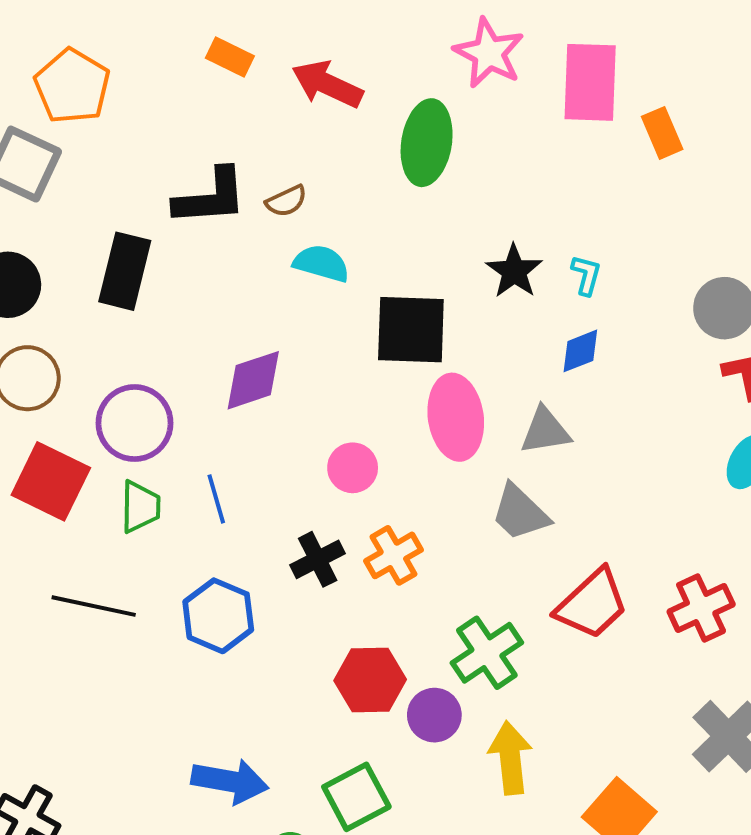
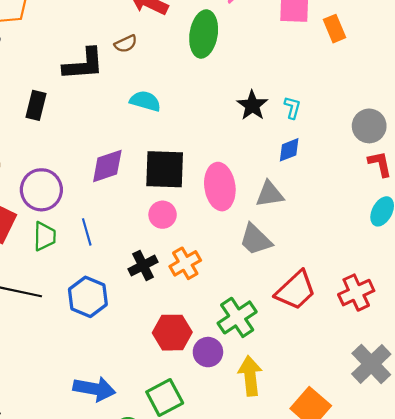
brown semicircle: (286, 201) -> (126, 44), moved
black rectangle: (125, 271) -> (36, 105), size x0.7
black square: (411, 330) -> (165, 169), moved

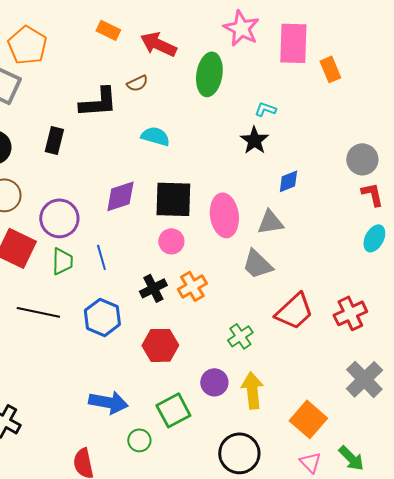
cyan L-shape: (292, 108) -> (265, 109), moved, turned -85
green cross: (237, 317) -> (240, 336), size x0.7
red hexagon: (172, 333) -> (160, 345), moved
purple circle: (208, 352) -> (214, 382), moved

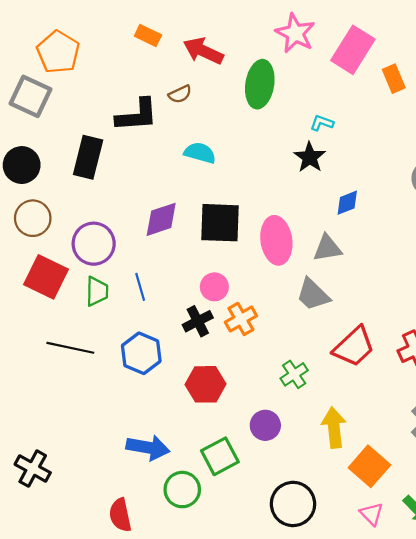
pink rectangle: (293, 43) -> (353, 50), turned 30
black rectangle: (54, 140) -> (88, 157), size x1.4
pink circle: (171, 241) -> (214, 287), moved
yellow arrow: (252, 390) -> (334, 428), moved
green circle: (139, 440) -> (182, 490), size x1.4

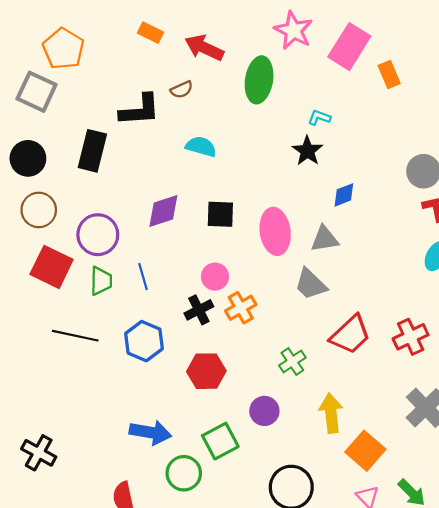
black square: (220, 223) -> (220, 214), size x0.7

